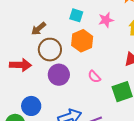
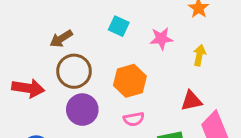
orange hexagon: (82, 41) -> (130, 81), moved
pink semicircle: (94, 77) -> (134, 119), turned -64

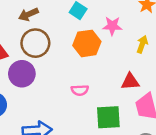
orange hexagon: (130, 81) -> (87, 43), moved
purple circle: (82, 110) -> (22, 74), moved

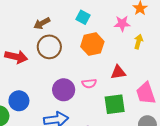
pink star: (112, 26) -> (122, 24), moved
purple circle: (22, 74) -> (64, 90), moved
red triangle: (130, 82) -> (118, 72), moved

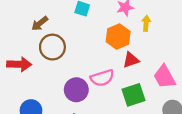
orange hexagon: (92, 44) -> (118, 37), moved
pink semicircle: (89, 83) -> (102, 78), size x1.5

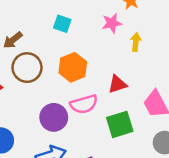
orange hexagon: (118, 37) -> (73, 67), moved

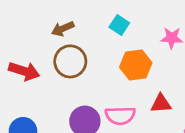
orange hexagon: (73, 67) -> (136, 65), moved

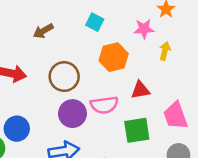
brown circle: (70, 61) -> (64, 77), moved

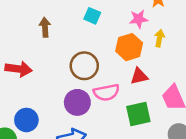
brown arrow: (43, 31) -> (45, 27), turned 120
orange hexagon: (114, 57) -> (129, 47), moved
brown circle: (64, 77) -> (84, 66), moved

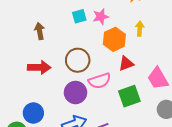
cyan square: (92, 16) -> (79, 16), turned -32
pink star: (139, 19) -> (101, 17), moved
red arrow: (19, 69) -> (39, 67), moved

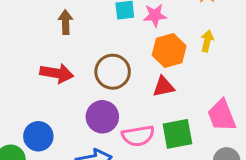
red triangle: (126, 63) -> (164, 87), moved
pink semicircle: (100, 81) -> (138, 136), moved

